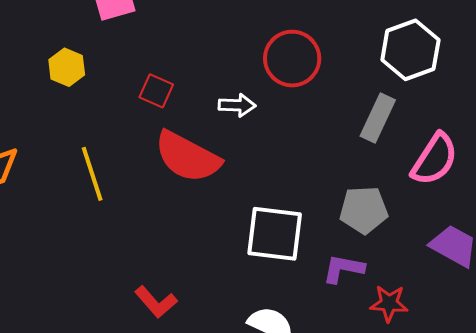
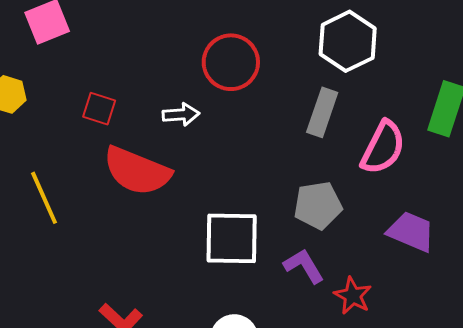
purple L-shape: (343, 269) -> (304, 266), turned 54
red star: (389, 303) -> (353, 296), turned 30

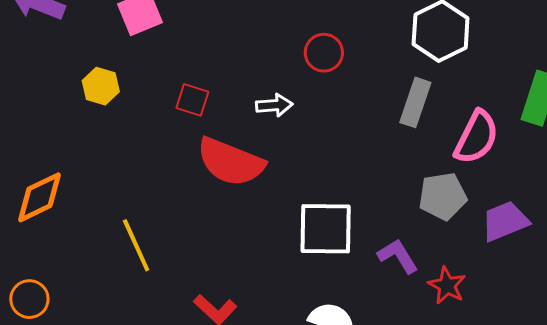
red circle: (231, 62) -> (324, 53), size x0.7
yellow line: (44, 198) -> (136, 245), moved
gray pentagon: (318, 205) -> (443, 196), moved
purple trapezoid: (411, 232) -> (505, 221), turned -45

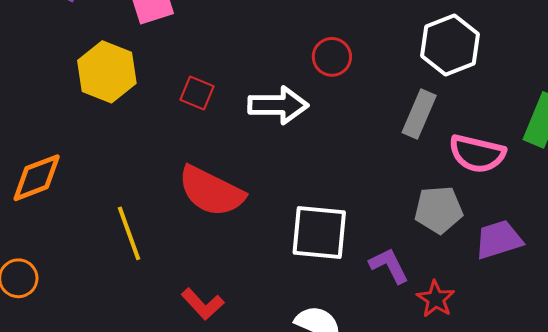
yellow hexagon: (101, 86) -> (107, 72), size x1.6
white arrow: (274, 105) -> (278, 105), size x1.6
pink semicircle: (476, 137) -> (477, 154), turned 72
red semicircle: (231, 162) -> (211, 191), moved

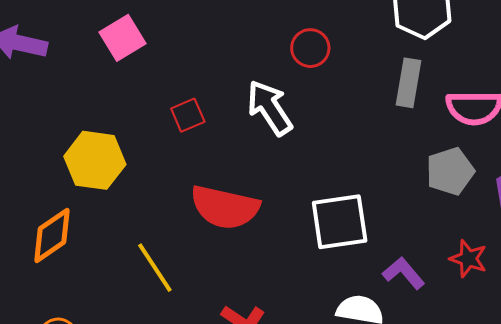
yellow hexagon: (107, 72) -> (95, 160), moved
red square: (197, 93) -> (188, 115), turned -32
white arrow: (278, 105) -> (270, 108), turned -110
purple L-shape: (389, 266) -> (404, 273), moved

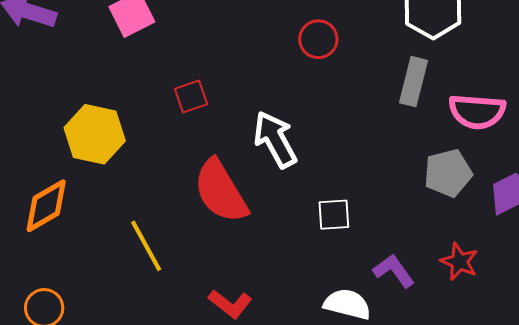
white arrow: (270, 108) -> (275, 139), moved
red semicircle: (225, 207) -> (221, 191), turned 42
white square: (340, 222) -> (334, 215), size x0.6

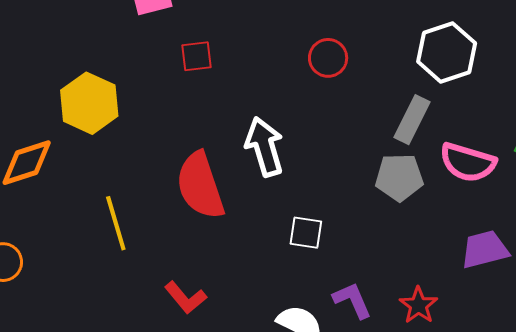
red square: (191, 96) -> (197, 56), moved
gray pentagon: (448, 173) -> (399, 177), moved

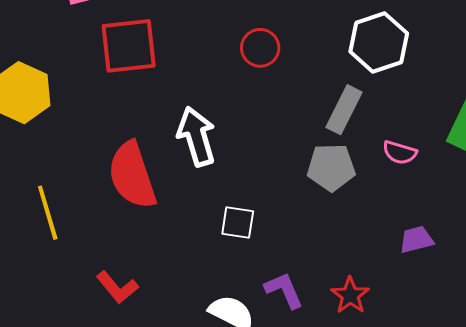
red square: (197, 56) -> (129, 46), size x1.8
pink semicircle: (468, 162) -> (400, 153), size x0.6
purple trapezoid: (485, 249) -> (416, 240), size x0.7

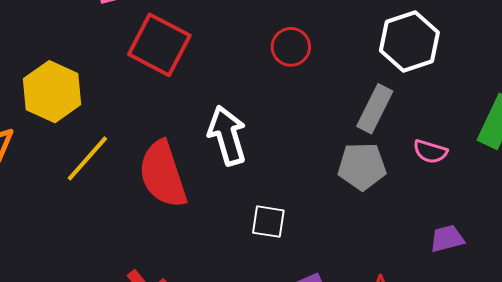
red square: (129, 46) -> (159, 45), turned 34
yellow line: (48, 213) -> (87, 158), moved, turned 58

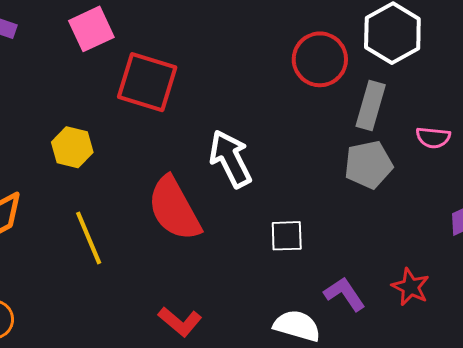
red circle: (291, 47) -> (320, 59), moved, size x1.4
yellow hexagon: (52, 92) -> (72, 147), moved, size x0.7
yellow line: (87, 158) -> (89, 238), moved, turned -54

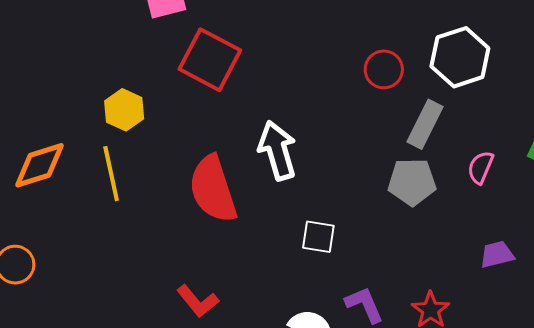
red circle: (320, 59) -> (384, 69), size x0.7
pink semicircle: (433, 138) -> (481, 167), turned 96
yellow line: (89, 238) -> (111, 174), moved

